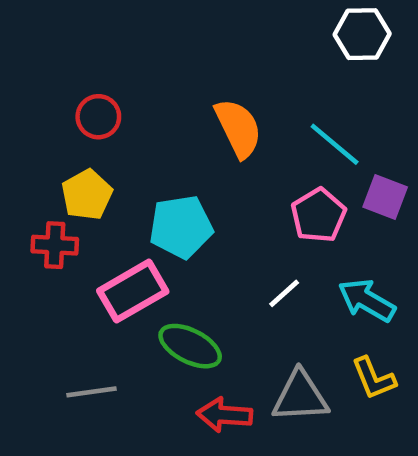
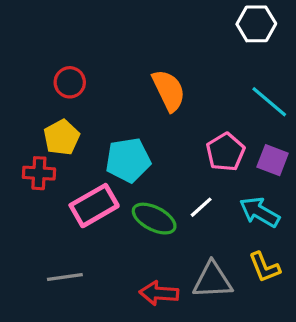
cyan line: (335, 144) -> (269, 102), moved
purple square: (385, 197) -> (273, 160), moved
green ellipse: (190, 346) -> (154, 219), moved

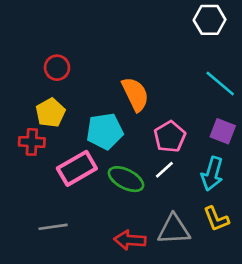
orange semicircle: (169, 90) -> (135, 94), moved
pink pentagon: (225, 152) -> (170, 137), moved
cyan arrow: (260, 212) -> (212, 174), turned -104

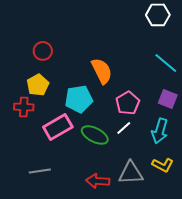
yellow L-shape: (216, 219) -> (163, 165), turned -40

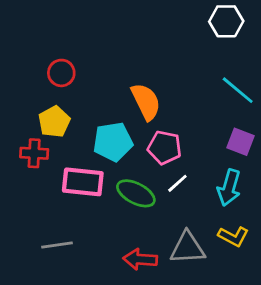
pink pentagon: (128, 103) -> (165, 147), moved, turned -30
pink rectangle: (58, 127) -> (83, 182), turned 36

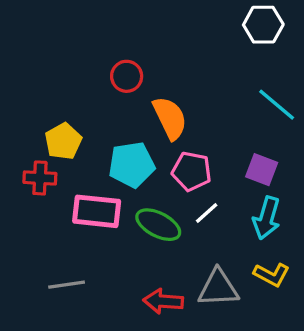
red circle: (61, 73) -> (127, 76), moved
purple square: (241, 142) -> (262, 170), moved

